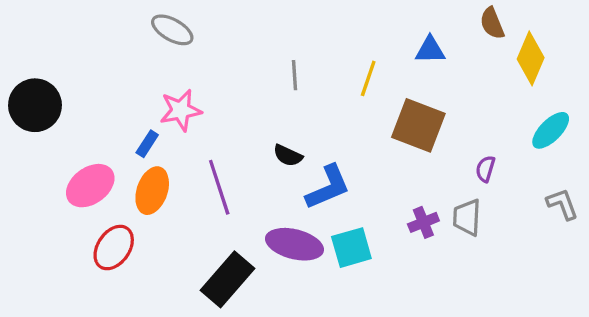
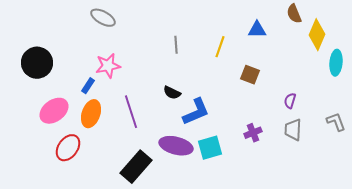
black circle: (35, 105) -> (37, 63), moved
brown square: (418, 125) -> (250, 75), size x0.6
cyan ellipse: (551, 130) -> (336, 63), moved, turned -40
gray trapezoid: (467, 217) -> (293, 130), moved

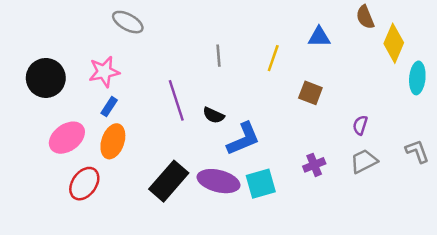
pink star: (108, 66) -> (104, 72), moved
purple line: (131, 112) -> (176, 100), moved
gray trapezoid: (293, 130) -> (364, 161), turned 60
black rectangle: (136, 167) -> (169, 181), moved

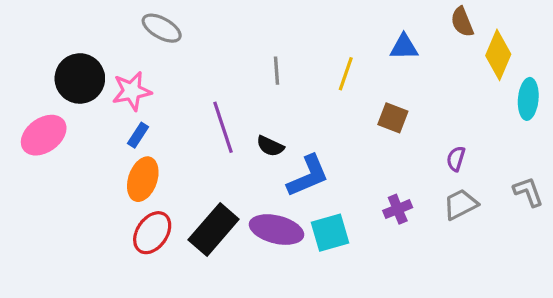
black circle: (46, 78) -> (80, 78), moved
pink ellipse: (67, 138) -> (44, 135), moved
red ellipse: (84, 184) -> (152, 233), moved

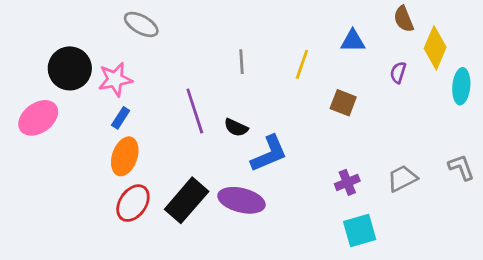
purple semicircle: (456, 159) -> (398, 73), moved
cyan square: (330, 233) -> (360, 231), moved

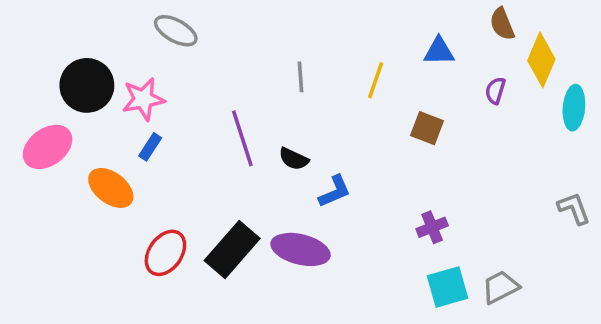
blue L-shape: (269, 154) -> (335, 191), size x0.7
orange ellipse: (125, 156) -> (111, 188), moved, turned -72
gray trapezoid: (402, 178) -> (500, 287), moved

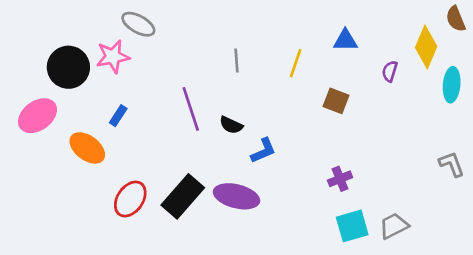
brown semicircle: (502, 24) -> (456, 19), moved
pink star: (143, 99) -> (113, 56), moved

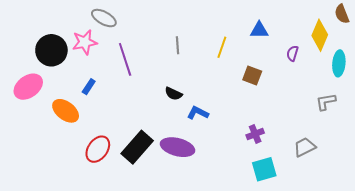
purple line: (191, 109) -> (125, 59), moved
blue L-shape: (263, 151) -> (198, 113), turned -130
gray L-shape: (452, 164) -> (326, 102), moved, turned -80
gray trapezoid: (394, 226) -> (305, 147), moved

